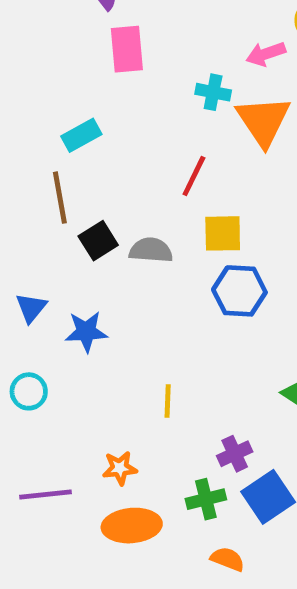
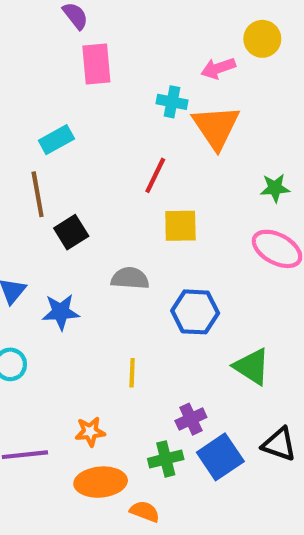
gray semicircle: (151, 250) -> (130, 278), moved
blue hexagon: (239, 291) -> (195, 312), moved
orange semicircle: (227, 559) -> (145, 511), moved

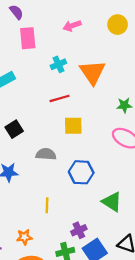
pink arrow: (218, 68) -> (72, 26), moved
cyan cross: (172, 102) -> (58, 64), moved, turned -35
red line: (155, 175) -> (60, 98), turned 48

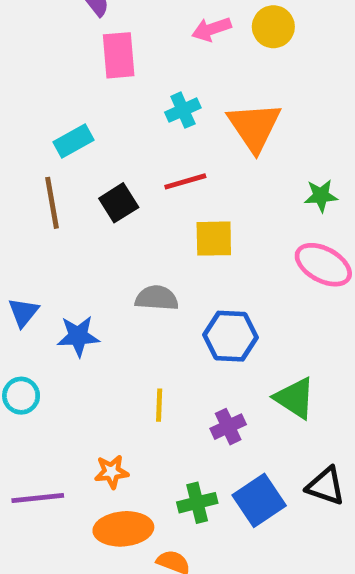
yellow circle: (118, 25) -> (273, 27), moved
black square: (14, 129) -> (119, 203), moved
purple cross: (79, 230) -> (228, 427), moved

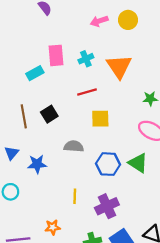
pink rectangle: (119, 55) -> (56, 55), moved
brown line: (52, 203) -> (24, 116), moved
black square: (119, 203) -> (49, 114), moved
green triangle: (295, 398) -> (138, 163), moved
purple cross: (228, 427) -> (107, 206), size x1.5

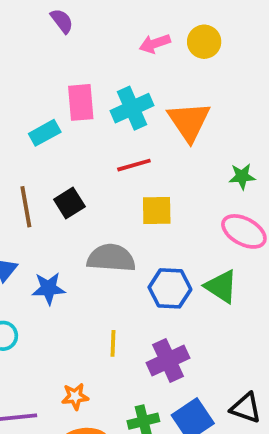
cyan cross: (86, 59) -> (132, 108), size x1.5
gray semicircle: (74, 146) -> (111, 258), size x1.4

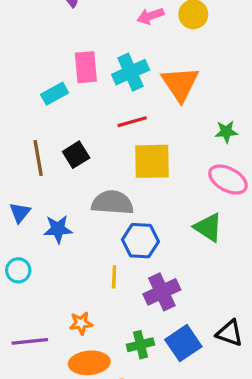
yellow square: (157, 211) -> (152, 161), size x1.4
blue hexagon: (170, 288) -> (140, 241), moved

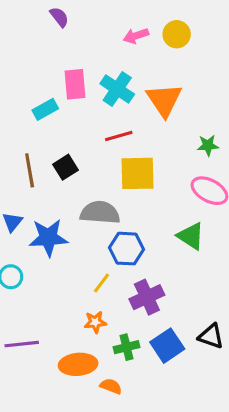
cyan cross: (131, 72) -> (117, 89), turned -32
blue star: (58, 229) -> (48, 238), size x1.4
yellow line: (114, 277) -> (102, 283), turned 35
orange star: (81, 323) -> (95, 322), moved

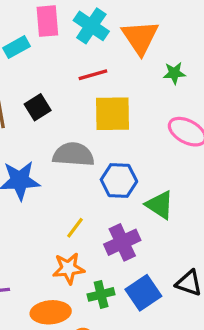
green star: (208, 145) -> (174, 73), moved
green triangle: (191, 236) -> (160, 205), moved
blue hexagon: (127, 249) -> (119, 180), moved
orange star: (95, 322) -> (69, 268), size x1.4

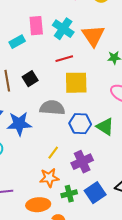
green triangle: (160, 205) -> (105, 127), moved

